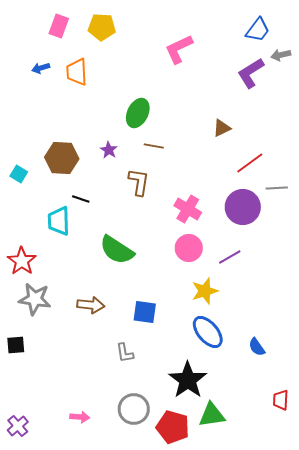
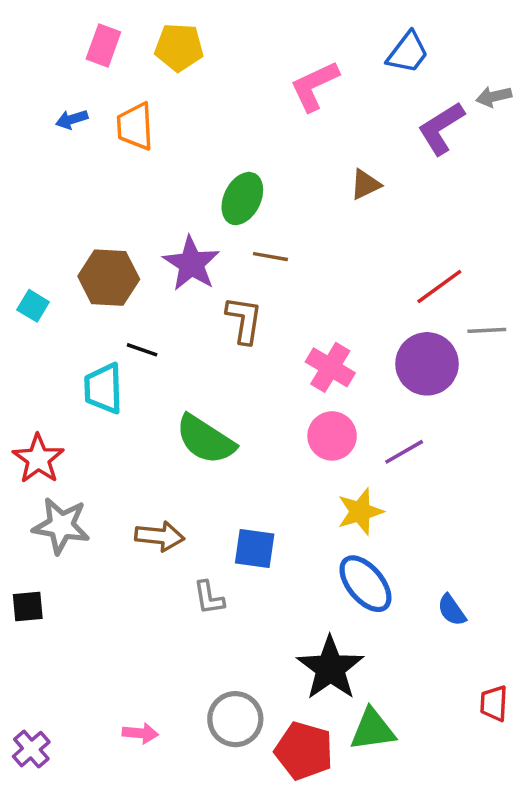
blue trapezoid: (258, 30) -> (408, 53), moved
brown triangle: (222, 128) -> (365, 184), moved
purple star: (109, 150) -> (191, 264), size x1.8
gray L-shape: (125, 353) -> (209, 598), moved

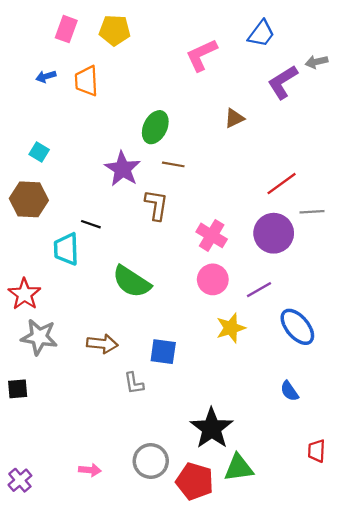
brown hexagon: (109, 278) -> (29, 199), moved
cyan square: (33, 306) -> (39, 152), moved
blue ellipse: (365, 584) -> (297, 327), moved

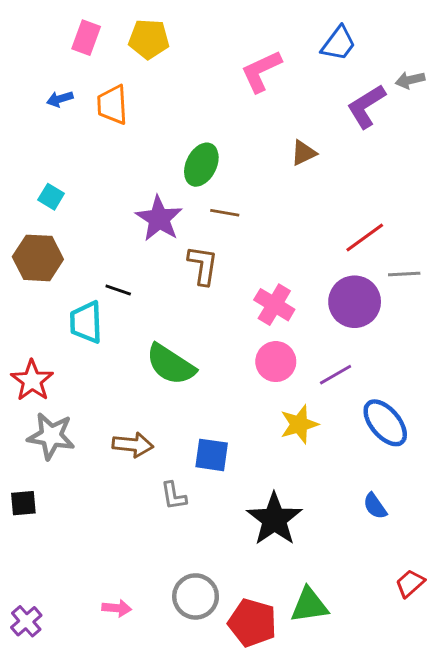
black star: (212, 428) -> (274, 519), moved
red trapezoid: (317, 451) -> (410, 583), turned 45

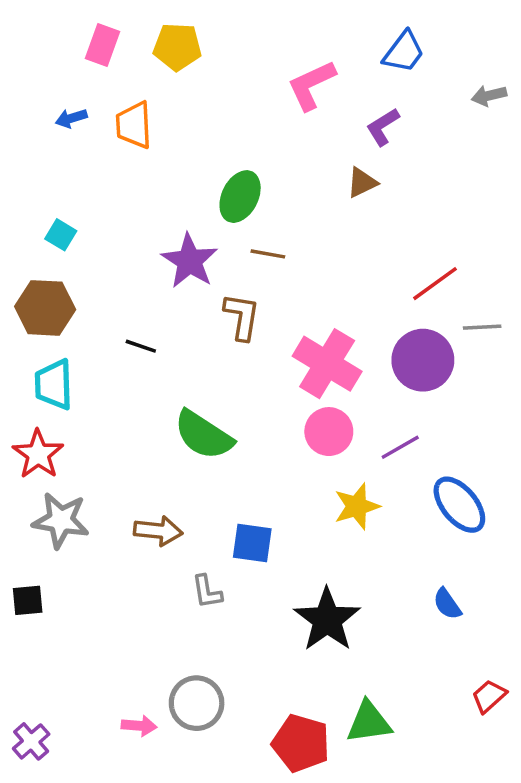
purple L-shape: (366, 106) -> (383, 127), moved, size x0.7
pink cross: (274, 305) -> (327, 364), size x1.4
cyan trapezoid: (86, 322) -> (54, 385), moved
gray circle: (196, 596) -> (197, 703), moved

